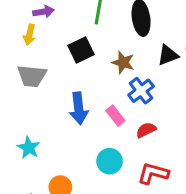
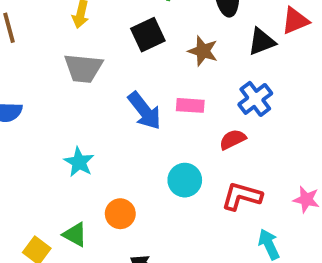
blue cross: (141, 91) -> (255, 99), moved
blue arrow: (79, 108) -> (145, 111), turned -32
pink rectangle: (115, 116) -> (190, 105), moved, turned -48

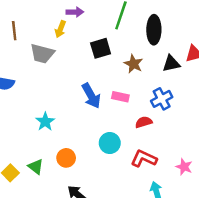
gray trapezoid: (83, 68) -> (42, 54), moved

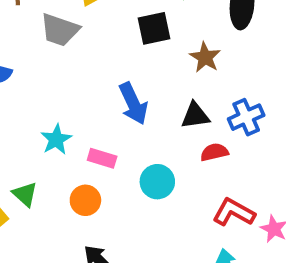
black triangle: (171, 64) -> (195, 116), moved
pink rectangle: (120, 97) -> (102, 158), moved
red L-shape: (144, 159) -> (234, 212), moved
green triangle: (36, 167) -> (25, 194), moved

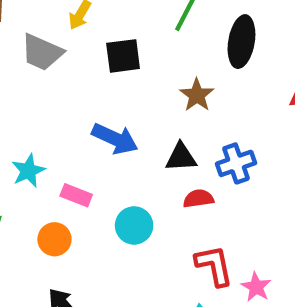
black square: (154, 28) -> (123, 56), moved
blue arrow: (133, 103) -> (115, 139), turned -45
red L-shape: (234, 212) -> (214, 266), turned 45

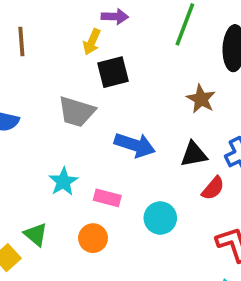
gray trapezoid: (42, 52) -> (77, 112), moved
black square: (123, 56) -> (113, 72), moved
red semicircle: (198, 199) -> (213, 188), turned 145

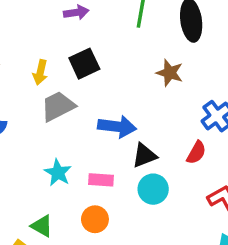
yellow arrow: (92, 42) -> (40, 72), moved
gray trapezoid: (77, 112) -> (58, 106), turned 147
black triangle: (194, 154) -> (144, 155), moved

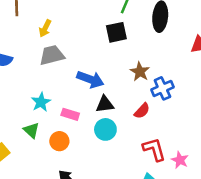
black square: (84, 64) -> (116, 32), moved
brown star: (170, 73) -> (140, 72), moved
green triangle: (42, 226) -> (31, 130), moved

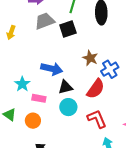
gray trapezoid: (52, 55) -> (45, 21), moved
cyan star: (41, 102) -> (22, 84), moved
red semicircle: (142, 111) -> (96, 89), size x1.5
red L-shape: (154, 149) -> (97, 119), moved

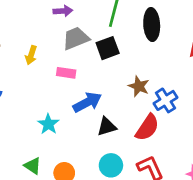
blue arrow: (52, 69) -> (87, 102), turned -40
pink rectangle: (39, 98) -> (66, 73), moved
cyan circle: (68, 107) -> (111, 165), moved

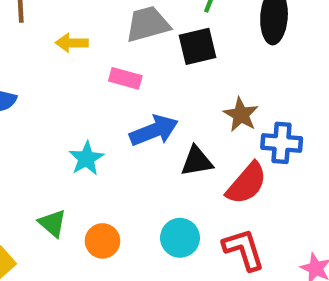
yellow arrow: (31, 55) -> (72, 43), turned 66
blue cross: (165, 100) -> (282, 143), turned 30
black triangle: (107, 126) -> (197, 161), moved

